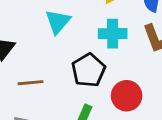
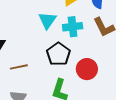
cyan triangle: (58, 22) -> (47, 20), moved

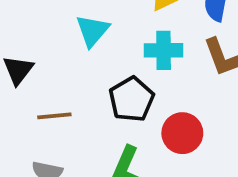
cyan triangle: (47, 20) -> (92, 31), moved

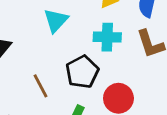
brown line: (54, 116) -> (41, 86), moved, turned 65

